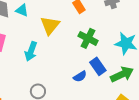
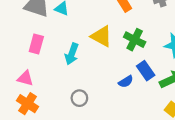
yellow triangle: (50, 25) -> (101, 36), moved, turned -40

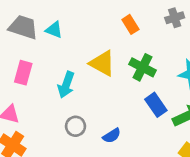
blue semicircle: (126, 82) -> (112, 136), moved
gray circle: (79, 98) -> (76, 126), moved

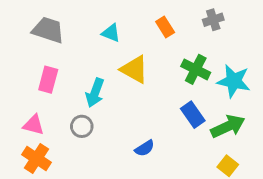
cyan triangle: (54, 30) -> (111, 33), moved
green cross: (142, 67) -> (196, 69), moved
gray circle: (76, 126) -> (82, 126), moved

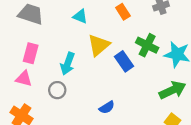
yellow triangle: (134, 69) -> (99, 45), turned 50
blue rectangle: (193, 115) -> (124, 61), moved
pink triangle: (34, 125) -> (24, 79), moved

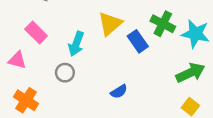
pink rectangle: (31, 53) -> (36, 32), turned -60
pink triangle: (24, 79) -> (17, 60), moved

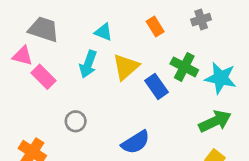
cyan arrow: (76, 44) -> (88, 64), moved
pink triangle: (17, 60) -> (23, 56), moved
blue semicircle: (119, 91) -> (136, 142), size x1.5

